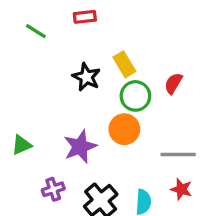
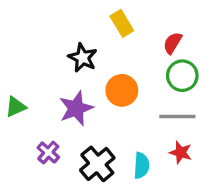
black star: (86, 77) -> (83, 58), moved
green circle: (135, 96) -> (182, 76), moved
purple cross: (53, 189) -> (48, 152), turned -30

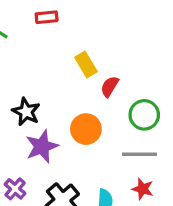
red semicircle: (172, 43) -> (110, 87), moved
black star: (83, 58) -> (26, 112), moved

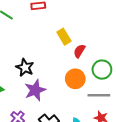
orange circle: (86, 129) -> (75, 79), moved

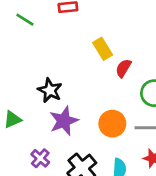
orange circle: (75, 79) -> (112, 124), moved

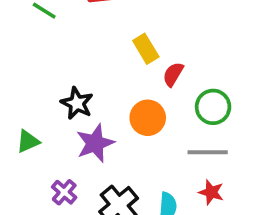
orange circle: (112, 124) -> (148, 118), moved

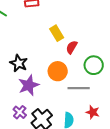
gray line: (208, 152) -> (79, 88), moved
purple cross: (64, 192) -> (20, 112), moved

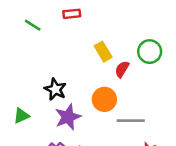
green circle: (94, 65) -> (150, 52), moved

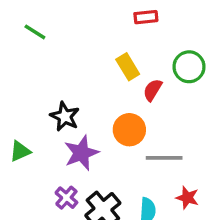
red rectangle: (72, 14) -> (146, 17), moved

